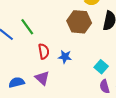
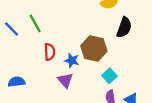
brown hexagon: (79, 22) -> (94, 48), moved
purple triangle: (42, 78) -> (65, 80), moved

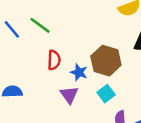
green line: (35, 23) -> (40, 25), turned -30
cyan square: (109, 76) -> (106, 94), moved

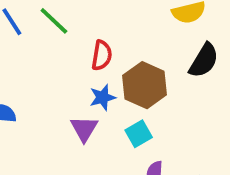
red semicircle: (54, 60) -> (102, 55), moved
blue star: (79, 72) -> (103, 97), turned 30

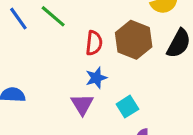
brown hexagon: (145, 85) -> (134, 40), moved

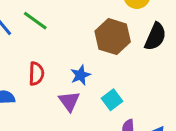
red semicircle: (94, 43) -> (36, 74), moved

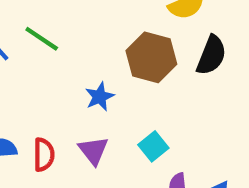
red semicircle: (36, 74) -> (44, 155), moved
blue star: (80, 75) -> (100, 97), moved

